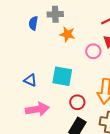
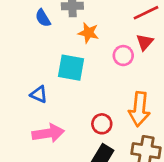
blue semicircle: (33, 23) -> (43, 18), turned -40
cyan square: (62, 76) -> (71, 68), moved

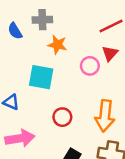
red circle: (102, 124) -> (62, 117), moved

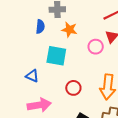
blue semicircle: (15, 31) -> (40, 27), moved, turned -144

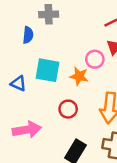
orange star: (69, 30) -> (79, 76), moved
blue triangle: (32, 76) -> (18, 84), moved

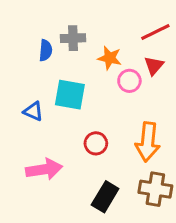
gray cross: (49, 14) -> (73, 38), moved
orange star: (79, 76) -> (110, 58), moved

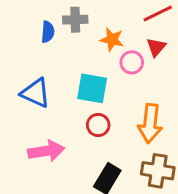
cyan square: (70, 95) -> (92, 88), moved
blue triangle: (33, 111) -> (36, 93), size x1.5

